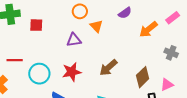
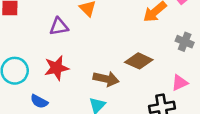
brown arrow: (108, 68) -> (106, 79), moved, turned -126
brown diamond: (143, 77) -> (139, 61), moved, turned 70

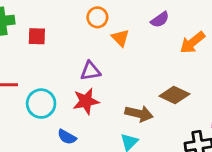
purple triangle: (59, 27) -> (90, 71), moved

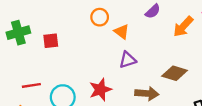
purple triangle: (90, 71) -> (128, 60), moved

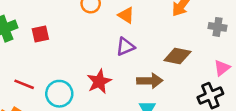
orange triangle: (122, 32) -> (126, 15), moved
red line: (31, 85) -> (24, 84), turned 36

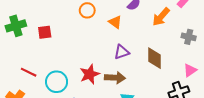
purple triangle: (125, 47) -> (122, 52), moved
brown diamond: (177, 56) -> (155, 58), turned 75
brown arrow: (150, 81) -> (115, 78), moved

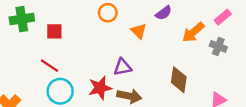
gray cross: (189, 37) -> (218, 46), moved
purple triangle: (122, 52) -> (123, 67), moved
red line: (29, 72) -> (50, 66), moved

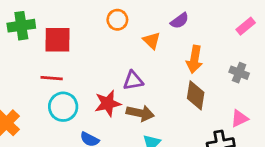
red square: (54, 31) -> (58, 40), size x1.5
orange arrow: (193, 32) -> (194, 59), moved, turned -40
gray cross: (218, 46) -> (239, 73), moved
red line: (50, 66) -> (52, 78), turned -30

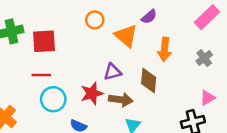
pink rectangle: (246, 26) -> (207, 17), size x1.5
orange triangle: (152, 41) -> (126, 36), size x1.5
gray cross: (239, 73) -> (204, 58), turned 35
brown diamond: (196, 95) -> (149, 81), moved

